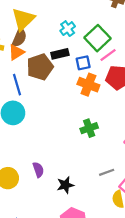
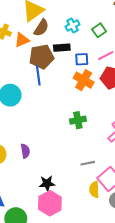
brown semicircle: (19, 38) -> (41, 28), moved
green square: (98, 38) -> (99, 30), moved, size x0.6
blue line: (17, 85) -> (38, 75), moved
black star: (65, 185) -> (47, 183), moved

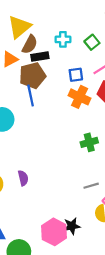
cyan cross: (72, 26) -> (63, 39), turned 32
black rectangle: (62, 48) -> (40, 56), moved
green cross: (78, 120) -> (89, 142), moved
black star: (47, 183) -> (72, 226), moved

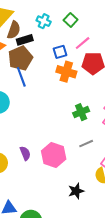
cyan cross: (63, 39) -> (44, 21), turned 32
gray line: (91, 186) -> (86, 144), moved
pink hexagon: (54, 232) -> (54, 155), moved

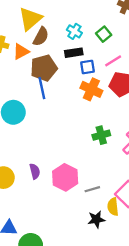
black rectangle: (25, 40) -> (74, 53), moved
gray line: (86, 144) -> (92, 189), moved
black star: (76, 191) -> (96, 219), moved

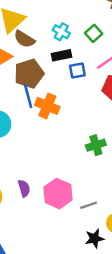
brown semicircle: (41, 37) -> (24, 39), turned 96
orange cross: (91, 89) -> (47, 106), moved

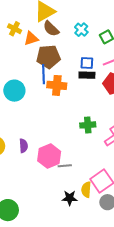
black rectangle: (61, 55) -> (87, 75), moved
orange cross: (47, 106) -> (57, 85), turned -30
gray line: (89, 205) -> (65, 166), moved

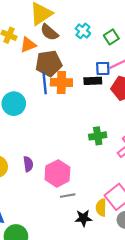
blue square: (87, 63) -> (103, 68), moved
orange cross: (57, 85) -> (61, 82), moved
gray line: (65, 166) -> (68, 196), moved

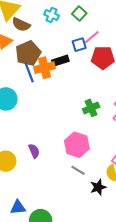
black rectangle: (93, 81) -> (60, 61), moved
pink hexagon: (57, 173) -> (77, 145), moved
gray line: (68, 196) -> (78, 170), turned 56

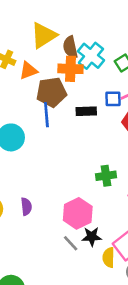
cyan cross: (52, 15) -> (91, 56), size x1.5
brown semicircle: (21, 25) -> (70, 47), moved, turned 36
orange cross: (44, 68) -> (71, 69), moved
black star: (98, 187) -> (92, 237), moved

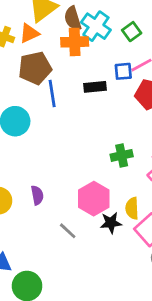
orange triangle: (28, 71) -> (29, 33), moved
brown pentagon: (51, 92) -> (35, 68), moved
gray line: (71, 243) -> (68, 231), moved
yellow semicircle: (109, 257) -> (132, 208), moved

